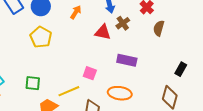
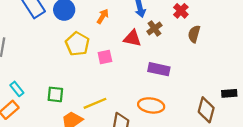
yellow pentagon: (41, 37) -> (77, 44), moved
black rectangle: (181, 69) -> (229, 93), moved, turned 56
pink square: (90, 73) -> (105, 57), moved, turned -32

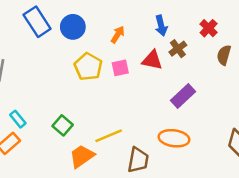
pink square: (105, 57) -> (120, 68), moved
purple rectangle: (159, 69) -> (183, 96), turned -55
green square: (55, 94) -> (63, 125), turned 35

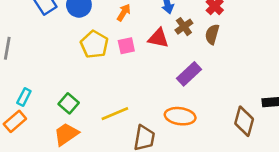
brown semicircle: (224, 55) -> (212, 34), moved
cyan rectangle: (18, 119) -> (24, 97), turned 66
orange trapezoid: (82, 156) -> (66, 134), moved

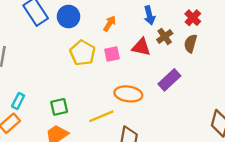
green square: (69, 103) -> (59, 107), turned 36
orange ellipse: (180, 116) -> (128, 94), moved

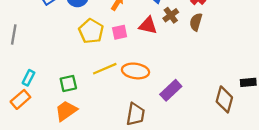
purple rectangle: (169, 80) -> (171, 90), moved
yellow line: (101, 116) -> (105, 69), moved

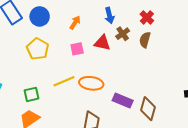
yellow pentagon: (91, 31) -> (38, 49), moved
purple rectangle: (171, 90) -> (123, 101), turned 66
brown diamond: (224, 99) -> (148, 109), moved

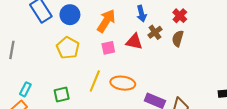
orange arrow: (75, 23) -> (106, 21), size x1.6
yellow line: (64, 81) -> (95, 81), turned -45

